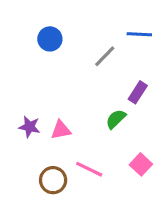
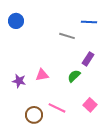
blue circle: (50, 39) -> (16, 21), moved
gray line: (105, 56) -> (67, 36), turned 63
pink triangle: (61, 130) -> (42, 75), moved

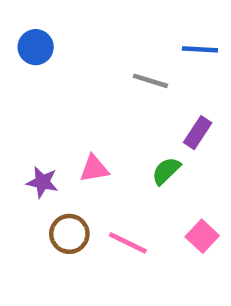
brown circle: (34, 115) -> (69, 234), moved

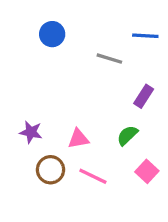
blue circle: (36, 47) -> (52, 34), moved
pink triangle: (94, 169) -> (78, 139), moved
green semicircle: (166, 171) -> (127, 135), moved

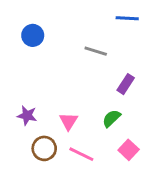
blue circle: (52, 34) -> (33, 35), moved
blue line: (145, 36) -> (127, 18), moved
pink triangle: (78, 139) -> (68, 121), turned -48

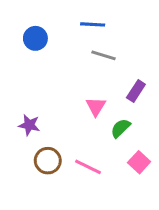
blue line: (127, 18) -> (93, 24), moved
pink triangle: (68, 121) -> (96, 106), moved

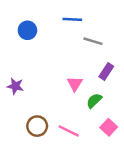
gray line: (103, 55) -> (93, 41), moved
purple star: (29, 125) -> (15, 86), moved

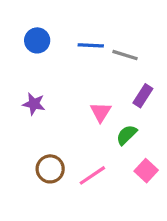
blue line: (72, 19) -> (91, 45), moved
purple star: (15, 86) -> (34, 104), moved
pink line: (69, 131) -> (92, 175), turned -60

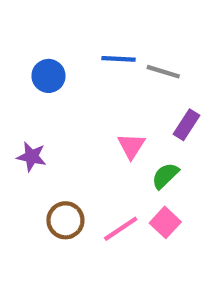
blue circle: (37, 40) -> (48, 76), moved
purple star: (34, 104) -> (32, 157), moved
pink square: (146, 171) -> (165, 222), moved

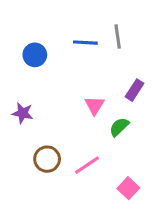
gray line: (163, 72) -> (118, 36), moved, turned 65
pink square: (165, 222) -> (128, 188), moved

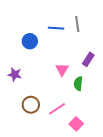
blue circle: (35, 55) -> (30, 41), moved
green semicircle: (119, 127) -> (78, 84), turned -40
pink square: (128, 188) -> (76, 124), moved

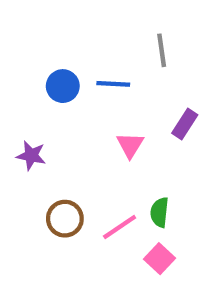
blue line: (56, 28) -> (113, 84), moved
green semicircle: (78, 84) -> (160, 212), moved

